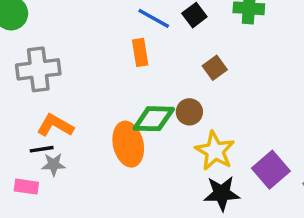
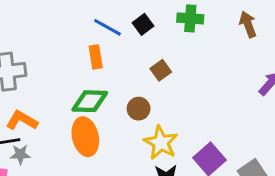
green diamond: (154, 119) -> (90, 101), moved

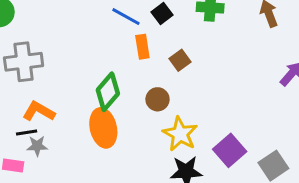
orange rectangle: (96, 57) -> (142, 47), moved
green diamond: (90, 101) -> (108, 92), turned -51

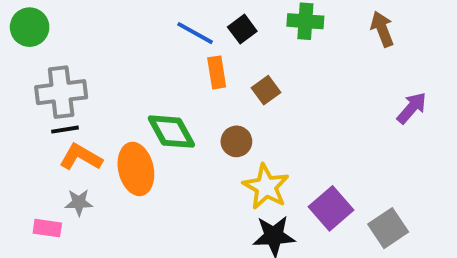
green diamond: (108, 92) -> (171, 132), turned -69
orange ellipse: (103, 128) -> (136, 169), moved
black line: (27, 132) -> (65, 130), moved

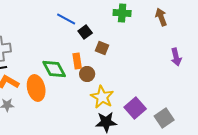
black square: (242, 29) -> (85, 32), moved
orange rectangle: (217, 72) -> (77, 61), moved
brown square: (266, 90) -> (102, 48), turned -32
purple arrow: (412, 108) -> (176, 57), turned 126

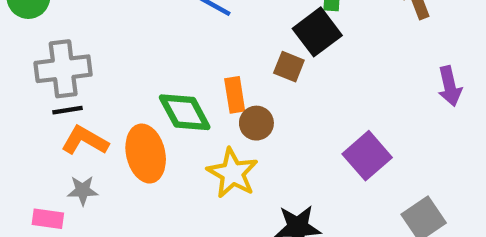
black square: (85, 32) -> (317, 32), moved, size x1.5
yellow star: (102, 97) -> (233, 173), moved
purple square: (135, 108) -> (367, 156), moved

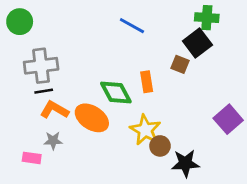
brown circle: (256, 123) -> (160, 146), moved
orange ellipse: (146, 154) -> (92, 118), turned -44

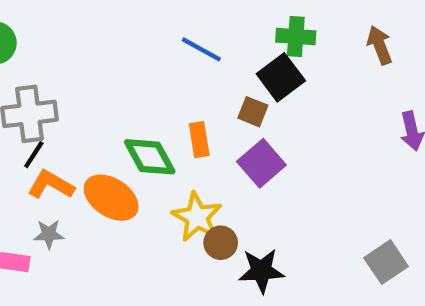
blue line: (132, 26) -> (201, 49), moved
black line: (44, 91) -> (34, 155), turned -48
purple square: (228, 119) -> (261, 163), moved

